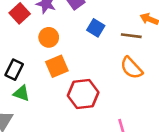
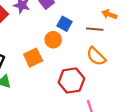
orange circle: (49, 37) -> (53, 40), moved
red hexagon: (83, 94) -> (71, 80), moved

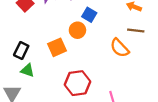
brown line: (95, 29) -> (136, 31), moved
red hexagon: (71, 80) -> (77, 83), moved

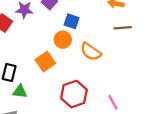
orange semicircle: (120, 48) -> (91, 52), moved

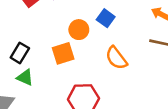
orange circle: (63, 40) -> (79, 30), moved

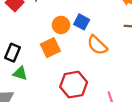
blue square: (106, 18) -> (82, 22), moved

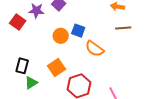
orange square: (50, 48) -> (57, 68), moved
green triangle: (20, 73) -> (31, 83), turned -40

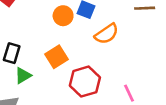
orange semicircle: (95, 49) -> (107, 34), turned -72

